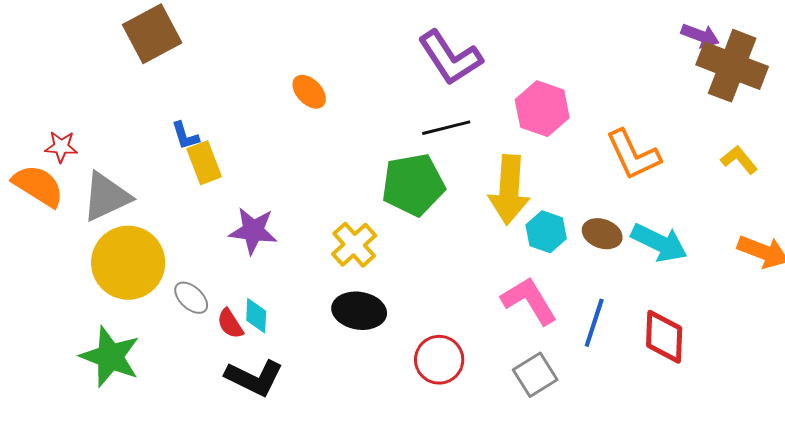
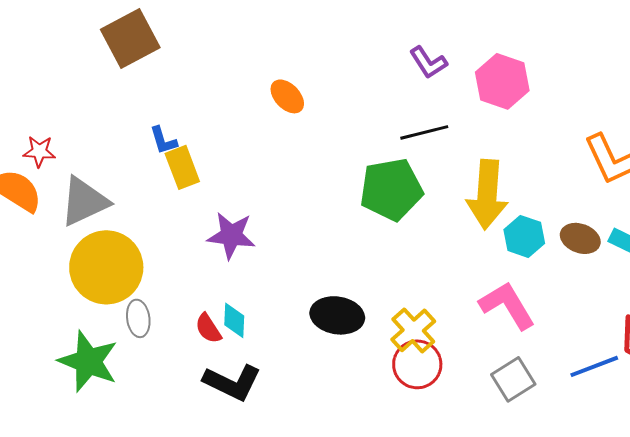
purple L-shape: (450, 58) -> (428, 62), size x0.6
pink hexagon: (542, 109) -> (502, 81), moved
yellow cross: (354, 245) -> (413, 330), moved
gray ellipse: (191, 298) -> (138, 318), moved, turned 39
blue line: (594, 323) -> (594, 366), moved, turned 51

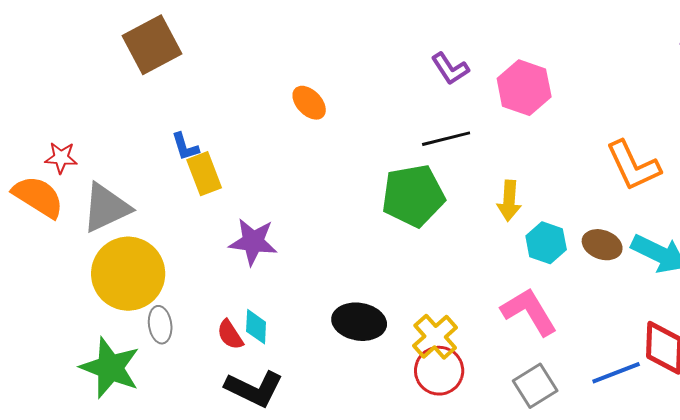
yellow arrow: (487, 194) -> (509, 201), size x0.6

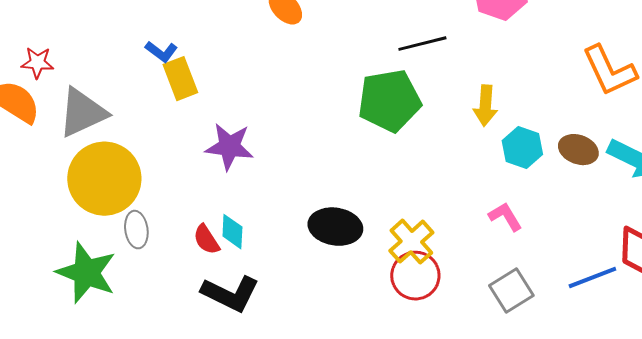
blue L-shape: (185, 147) -> (161, 52), turned -36
pink L-shape: (529, 312) -> (505, 217), size x0.6

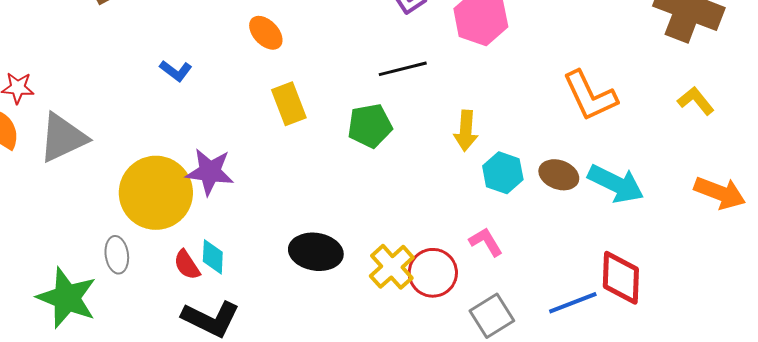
blue L-shape: (161, 52) -> (176, 71), moved
yellow rectangle: (180, 79) -> (289, 104), moved
green pentagon: (389, 101) -> (370, 126), size x0.7
yellow circle: (104, 179) -> (156, 193), moved
red circle: (415, 276) -> (433, 273), moved

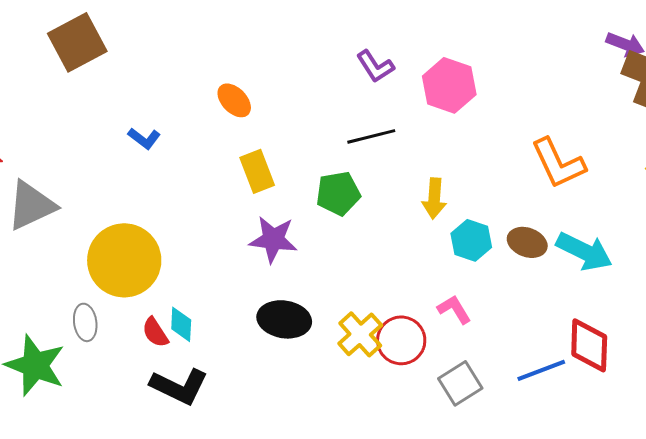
purple star: (210, 172) -> (273, 239), moved

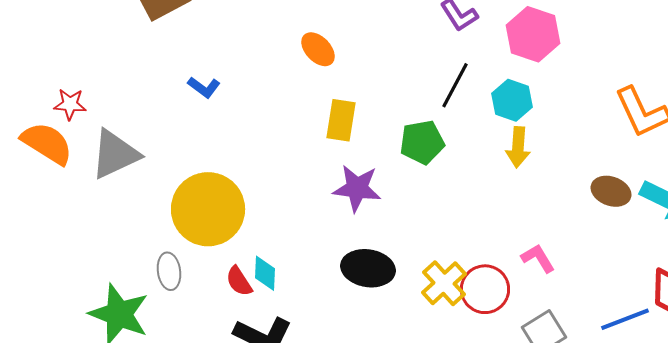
black line: (371, 136) -> (455, 85), turned -48
blue L-shape: (144, 138) -> (204, 87), moved
yellow rectangle: (257, 171) -> (341, 120), turned 30
cyan hexagon: (471, 240) -> (512, 100), moved

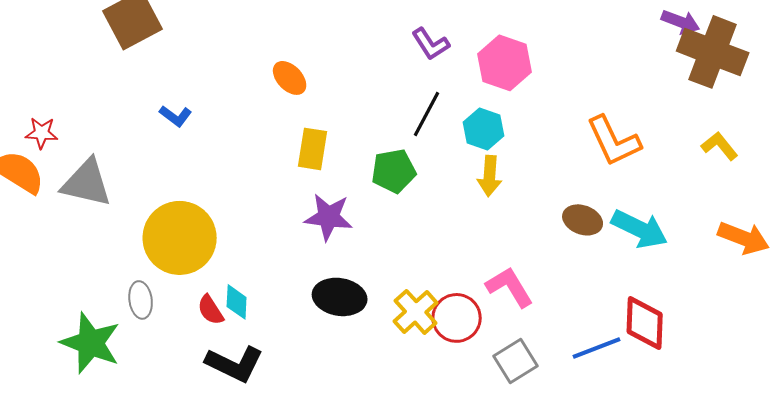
gray triangle: (115, 154) -> (87, 183), turned 38
pink L-shape: (538, 258) -> (510, 287), size x1.4

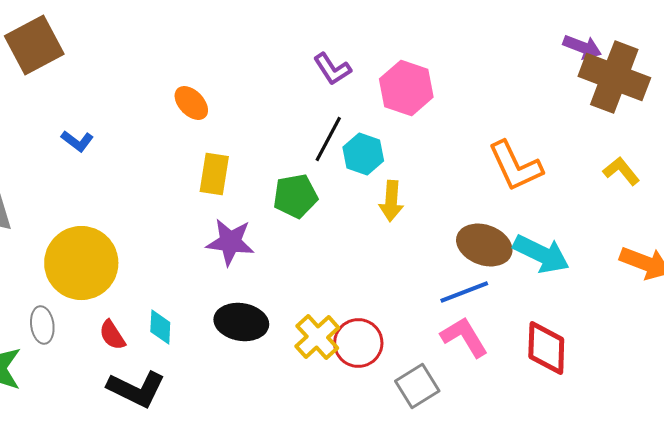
cyan hexagon: (484, 129) -> (363, 154), moved
brown ellipse: (583, 220) -> (484, 245), size x1.4
pink L-shape: (510, 287) -> (464, 337), moved
cyan diamond: (237, 302) -> (160, 327), moved
blue line: (597, 348) -> (464, 292), moved

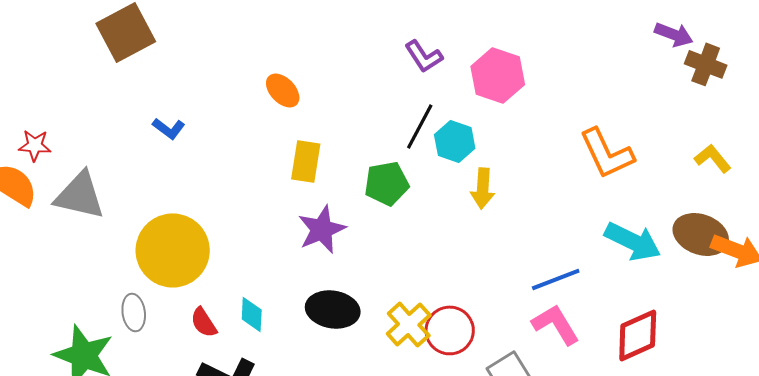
brown cross: (614, 77) -> (706, 64), size x0.6
purple star: (230, 242) -> (322, 229), turned -30
brown ellipse: (484, 245) -> (701, 234), moved
red diamond: (546, 348) -> (638, 335), turned 64

